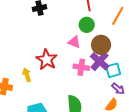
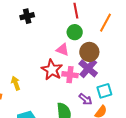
red star: (47, 60) -> (52, 70), moved
cyan square: (113, 70) -> (104, 91), moved
purple arrow: (118, 89) -> (85, 99), moved

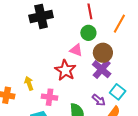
black cross: (27, 16) -> (41, 16), size x1.6
pink cross: (70, 75) -> (50, 97), moved
cyan square: (104, 91) -> (118, 92), turned -35

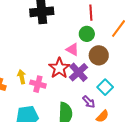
purple cross: (102, 69) -> (78, 72), moved
cyan square: (118, 92) -> (105, 87), moved
pink cross: (50, 97) -> (38, 84), moved

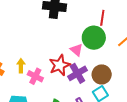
green circle: (87, 34) -> (94, 38), size x1.5
brown circle: (99, 55) -> (102, 74), moved

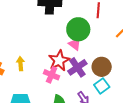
green circle: (94, 38) -> (78, 29), moved
pink cross: (35, 76) -> (52, 75), moved

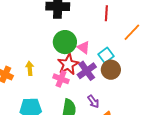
green circle: (78, 29) -> (65, 42), moved
cyan square: (102, 86) -> (106, 55), moved

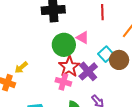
pink triangle: (84, 48) -> (83, 38), moved
yellow arrow: (30, 68) -> (21, 67), moved, turned -120
brown circle: (111, 70) -> (119, 60), moved

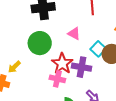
green circle: (64, 45) -> (40, 43), moved
purple cross: (88, 71) -> (82, 67), turned -36

